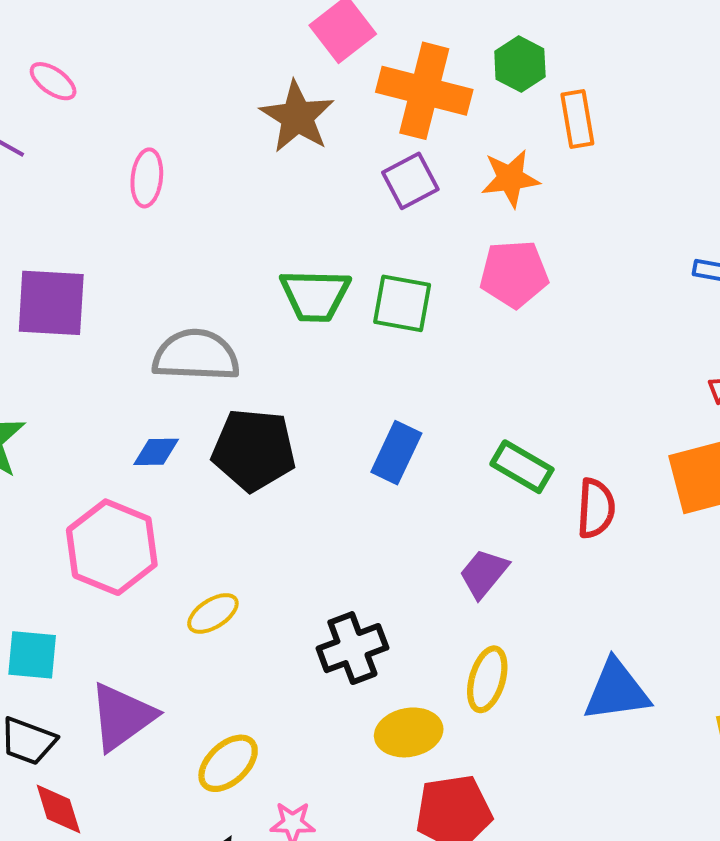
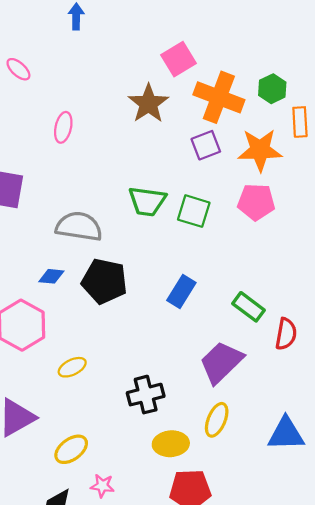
orange star: (510, 178) -> (260, 150), size x1.4
purple trapezoid: (484, 573) -> (221, 362), size x1.6

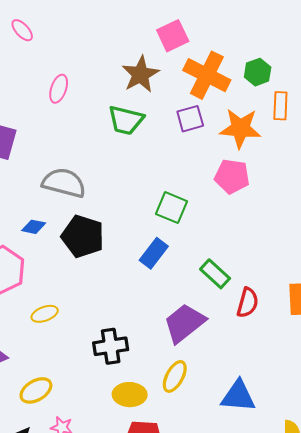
green trapezoid: (147, 201) -> (126, 120), moved
green square: (194, 211) -> (172, 208), moved

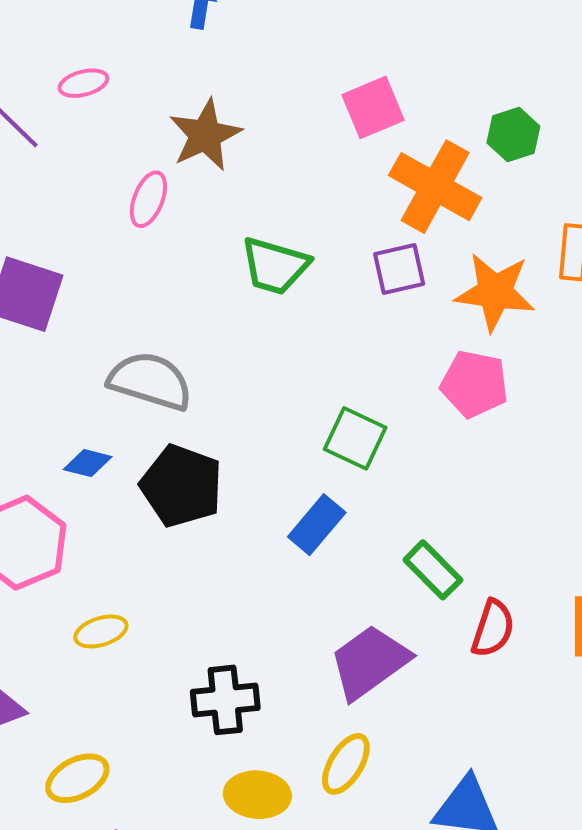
pink ellipse: (22, 30) -> (83, 83), turned -65
green hexagon: (258, 72) -> (513, 135), moved
brown star: (140, 74) -> (205, 135), moved

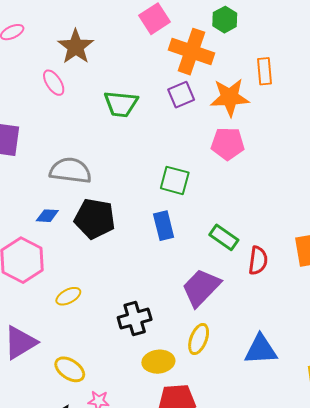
pink ellipse: (148, 199) -> (54, 83), turned -44
blue rectangle: (317, 525) -> (164, 226), turned -44
yellow ellipse: (77, 778) -> (70, 369), turned 72

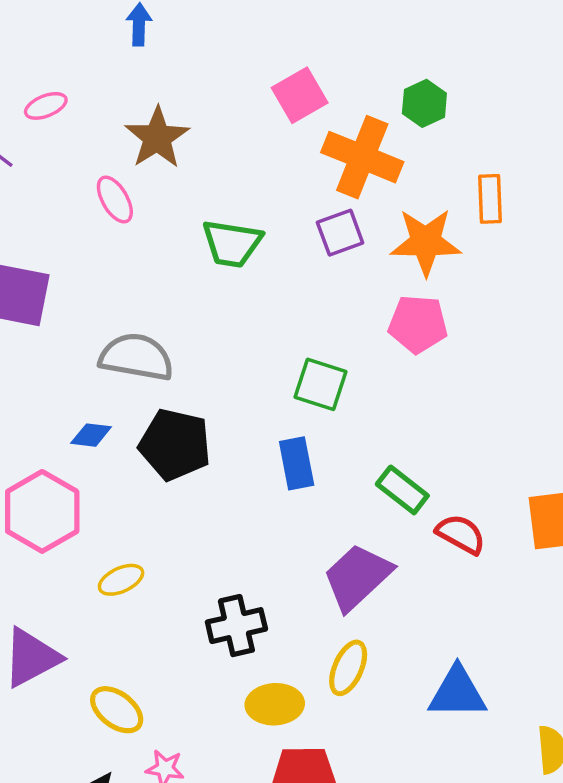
red semicircle: (258, 261) -> (461, 534), turned -72

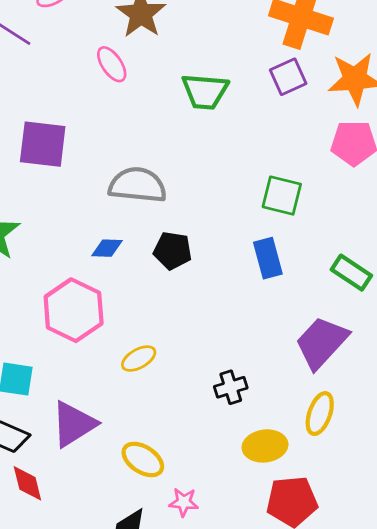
black pentagon: (175, 445) -> (173, 251), size x0.7
black cross: (236, 626) -> (231, 387), size x0.7

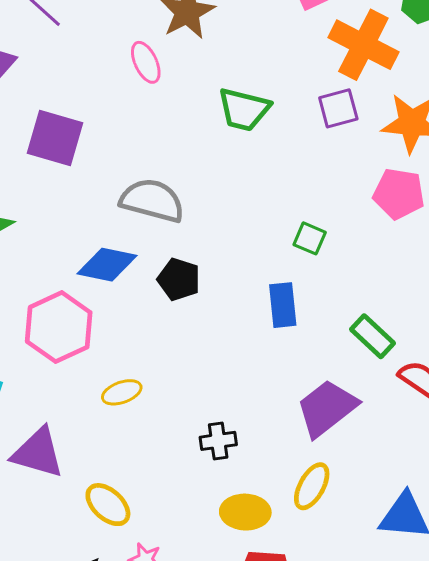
green square: (282, 196) -> (310, 238), size x0.7
blue diamond: (107, 248) -> (107, 265), size x1.6
purple triangle: (74, 424) -> (38, 453), turned 39

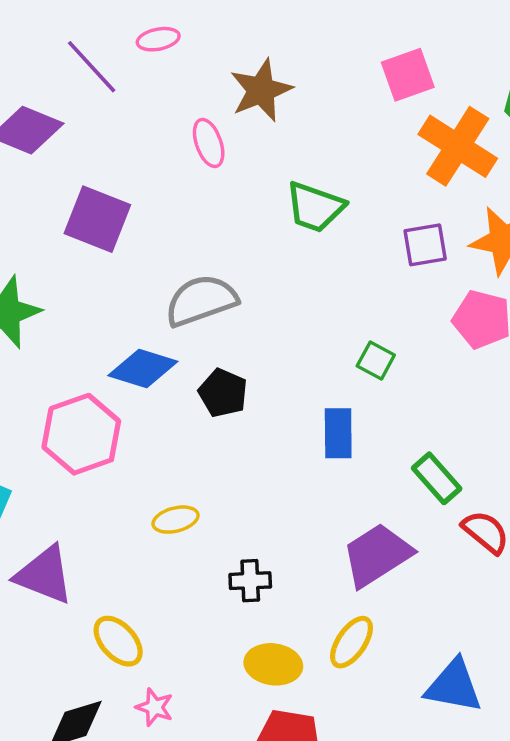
purple square: (338, 108) -> (425, 245), moved
gray semicircle: (152, 200) -> (201, 301), turned -40
yellow ellipse: (122, 392) -> (176, 520), moved

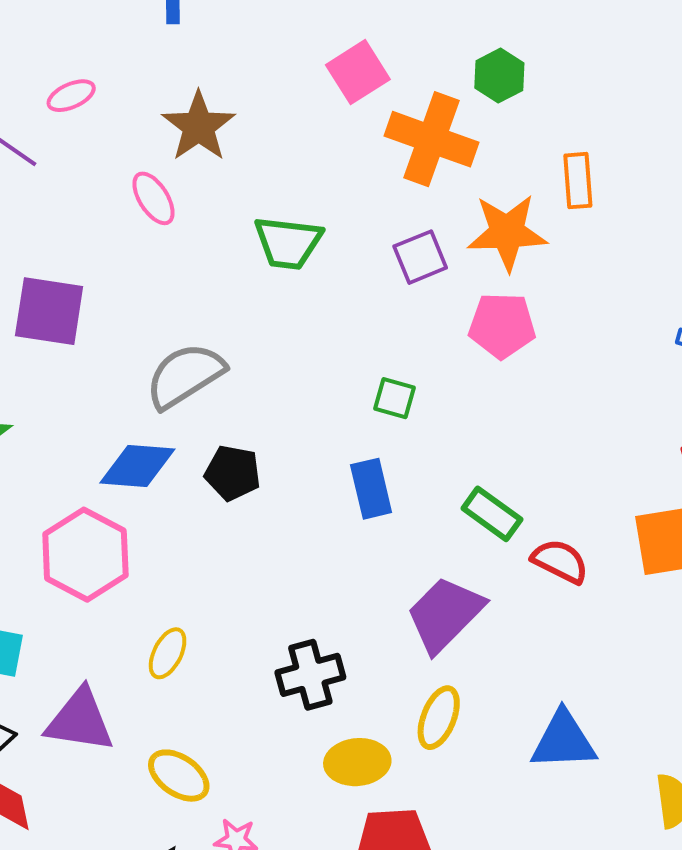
yellow ellipse: (176, 520) -> (168, 653), moved, turned -36
black cross: (250, 581) -> (310, 675), size x1.4

